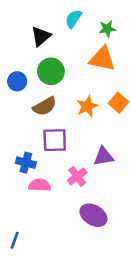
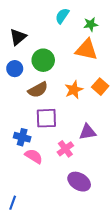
black triangle: (41, 36) -> (18, 37), moved
pink semicircle: (40, 185) -> (34, 156), turned 30

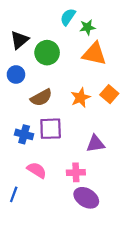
green star: (91, 24) -> (87, 27), moved
green circle: (43, 60) -> (47, 53), moved
blue cross: (22, 137) -> (24, 134), moved
pink cross: (65, 149) -> (76, 172), moved, turned 35
blue line: (13, 203) -> (14, 194), moved

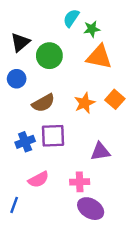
blue cross: (24, 134) -> (25, 142), turned -36
pink semicircle: (37, 170) -> (38, 179), turned 120

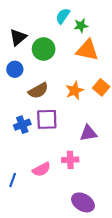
pink semicircle: (38, 179) -> (41, 169), moved
purple ellipse: (91, 209) -> (83, 202), moved

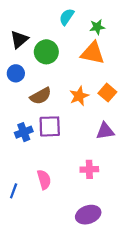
green star: (81, 26) -> (97, 27), moved
purple triangle: (88, 133) -> (105, 131), moved
pink cross: (70, 160) -> (89, 169), moved
pink semicircle: (41, 169) -> (44, 180), turned -78
purple ellipse: (83, 202) -> (88, 215), turned -50

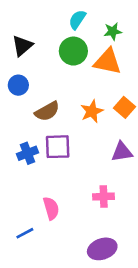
green circle: (46, 52) -> (73, 51), moved
blue line: (14, 191) -> (25, 233), moved, turned 42

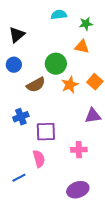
cyan semicircle: (77, 20) -> (59, 15), turned 49
green circle: (73, 51) -> (56, 64), moved
orange triangle: (107, 61) -> (82, 47), size x0.7
purple square: (58, 147) -> (46, 132), moved

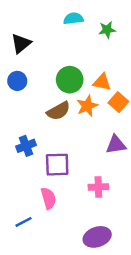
orange triangle: (82, 47) -> (102, 82), moved
brown semicircle: (36, 85) -> (58, 111), moved

